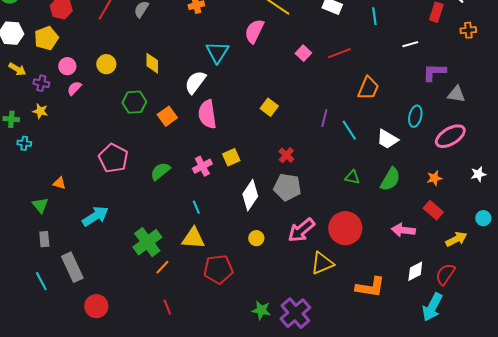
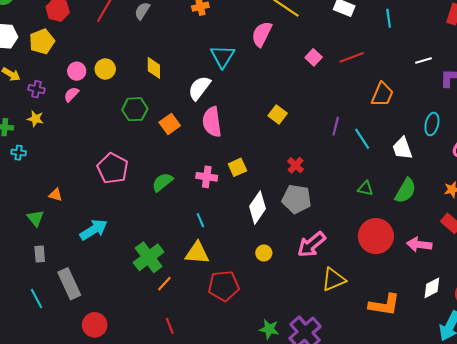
white line: (410, 44) -> (423, 61), moved
pink circle: (67, 66) -> (77, 71), moved
white trapezoid: (387, 139) -> (402, 148), turned 40
pink cross: (202, 166) -> (207, 177), turned 36
red circle: (345, 228) -> (376, 236), moved

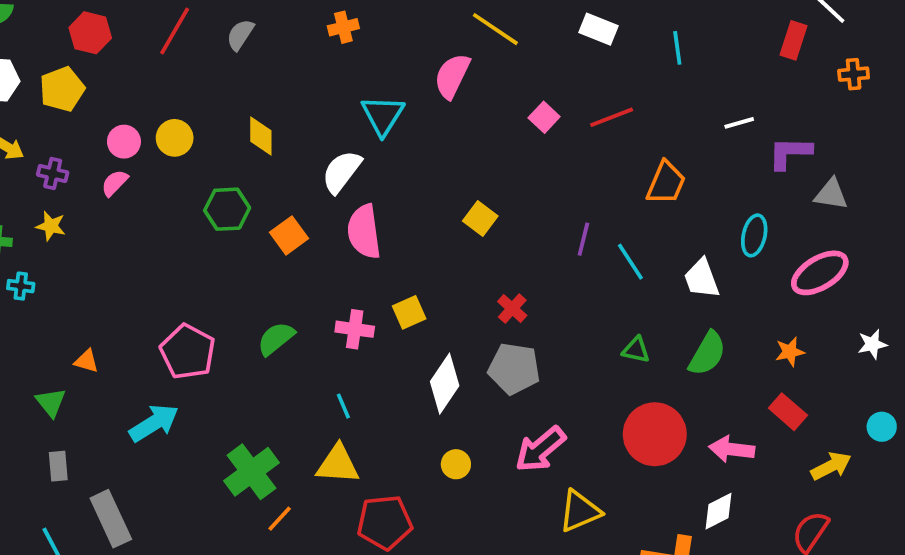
pink pentagon: (113, 168) -> (188, 352), moved
white diamond: (432, 288) -> (719, 511), moved

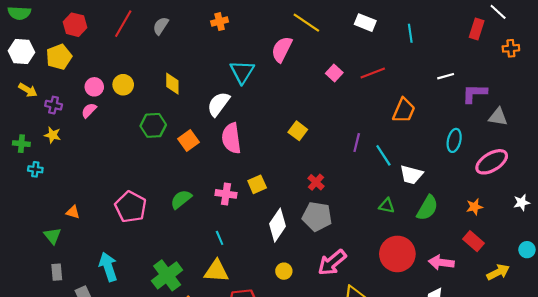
white trapezoid: (702, 279) -> (411, 175), moved, turned -55
cyan arrow: (154, 423) -> (108, 267), moved, turned -76

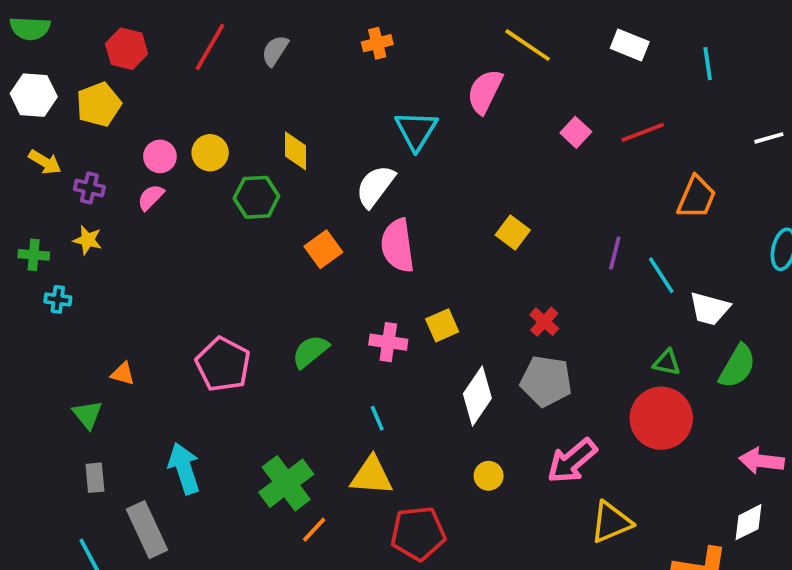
green hexagon: (153, 125) -> (256, 197), moved
red circle: (397, 254) -> (661, 418), moved

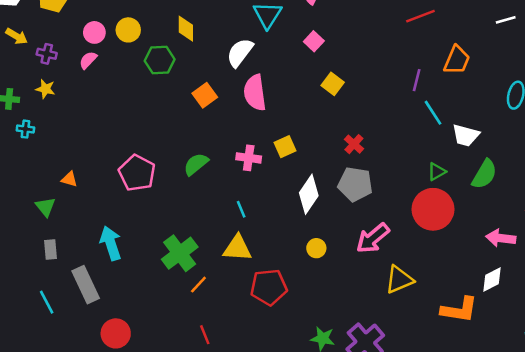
pink square: (576, 132) -> (314, 41), moved
purple line: (615, 253) -> (417, 80), moved
green triangle: (667, 363) -> (437, 172), turned -42

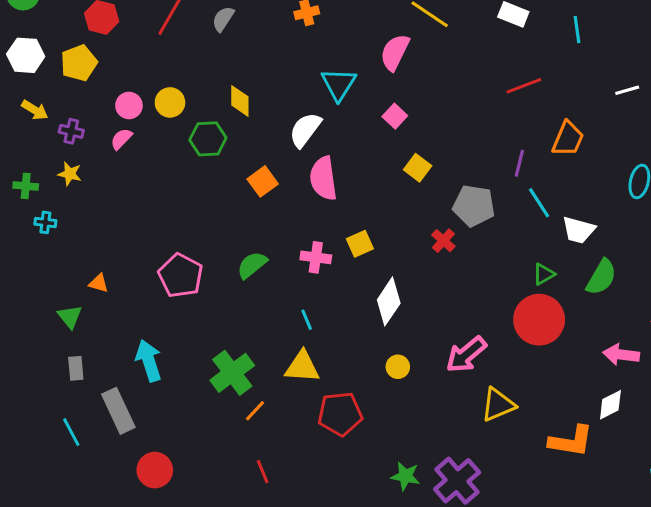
gray pentagon: (355, 184) -> (474, 206), moved

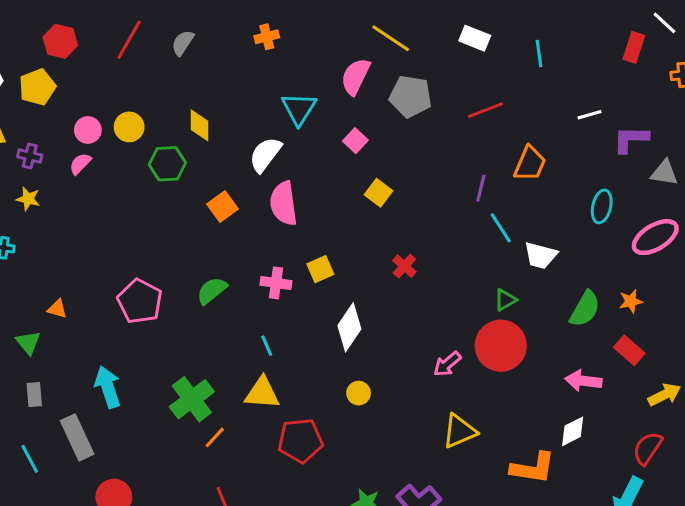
gray pentagon: (474, 206) -> (411, 96), moved
green semicircle: (601, 277) -> (585, 309), moved
pink arrow: (466, 355) -> (447, 364), moved, size x0.7

